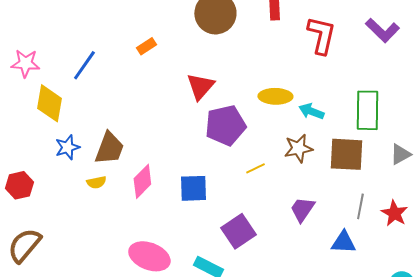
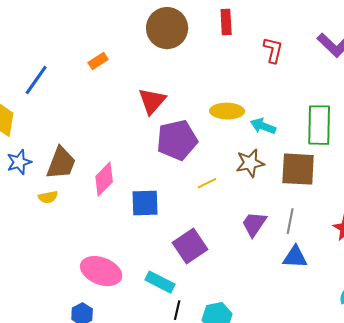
red L-shape: (321, 35) -> (273, 50), size x0.7
pink diamond: (142, 181) -> (104, 179), moved
gray line: (360, 206) -> (290, 221), moved

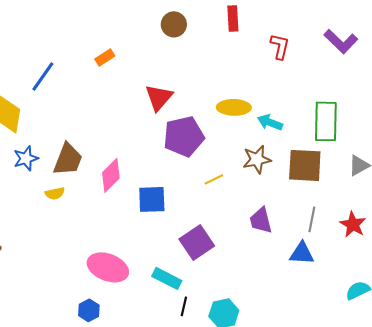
brown circle: (167, 28) -> (174, 24), size x0.6
gray line: (290, 221) -> (312, 219), moved
purple trapezoid: (254, 224) -> (261, 220), turned -48

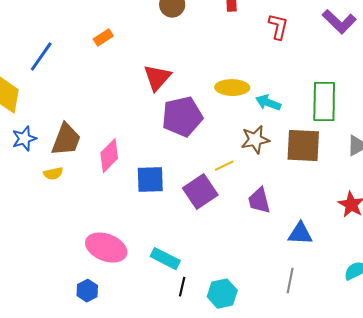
yellow line: (214, 179) -> (224, 166), moved
gray line: (312, 219) -> (290, 281), moved
purple square: (197, 242) -> (200, 192), moved

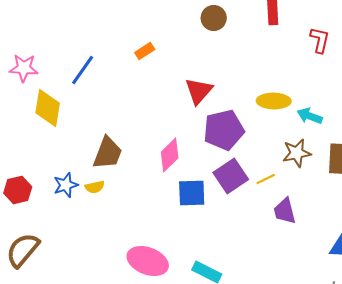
blue star: (24, 139) -> (66, 185), moved
pink diamond: (109, 156) -> (170, 155), moved
purple square: (200, 192) -> (231, 176), moved
purple trapezoid: (259, 201) -> (285, 211), moved

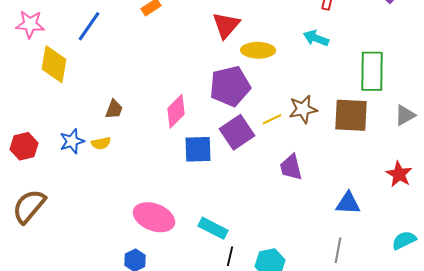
red triangle: (199, 91) -> (226, 25), moved
yellow ellipse: (274, 101) -> (258, 50), moved
cyan arrow: (310, 116) -> (316, 38), moved
brown trapezoid: (108, 153) -> (114, 109), size x0.6
yellow line: (266, 179) -> (272, 119), moved

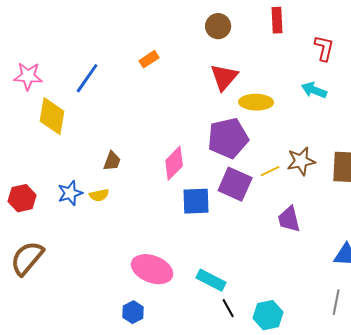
purple square: (237, 132) -> (235, 184), turned -32
black line: (230, 256) -> (228, 308), turned -42

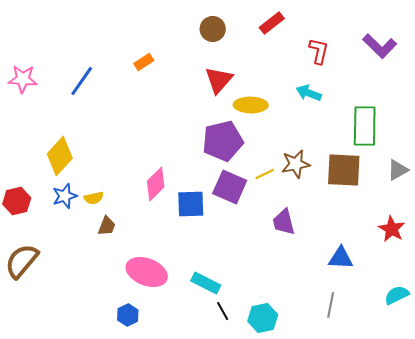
red rectangle: (277, 20) -> (272, 23), turned 55
yellow diamond: (52, 116) -> (60, 156), moved, turned 33
brown trapezoid: (112, 161) -> (107, 226), moved
pink diamond: (174, 163) -> (156, 184), moved

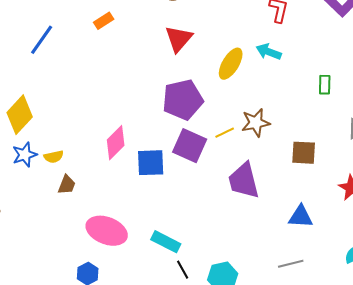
yellow ellipse: (251, 105) -> (231, 64), moved, turned -60
green rectangle: (365, 126) -> (325, 85), size x0.5
brown square: (344, 170) -> (304, 153), moved, size x0.7
purple trapezoid: (284, 222) -> (244, 181), size x1.4
gray line: (331, 305) -> (291, 264), turned 65

